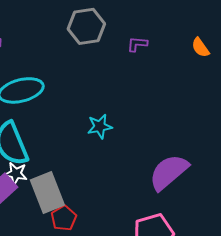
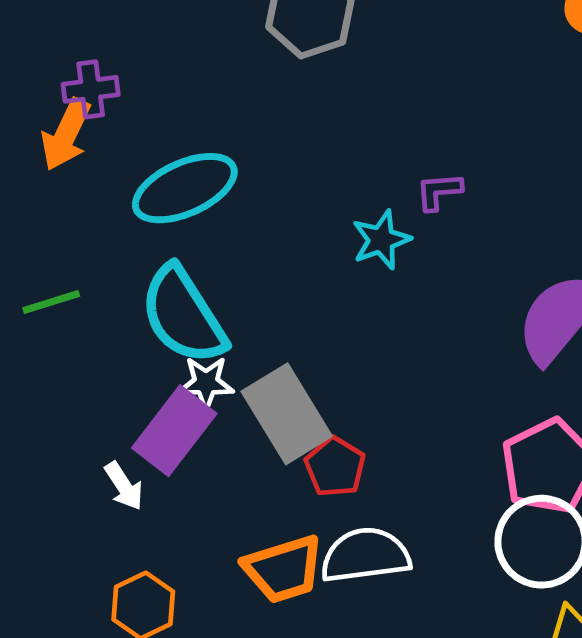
purple L-shape: (137, 44) -> (439, 191), moved

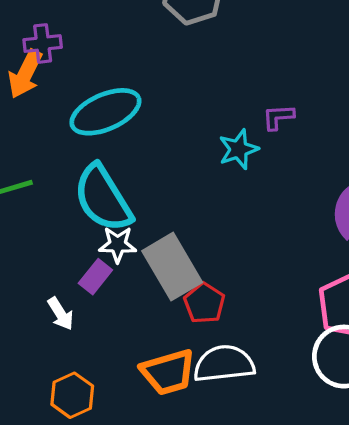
purple rectangle: (174, 431) -> (95, 277), size x0.6

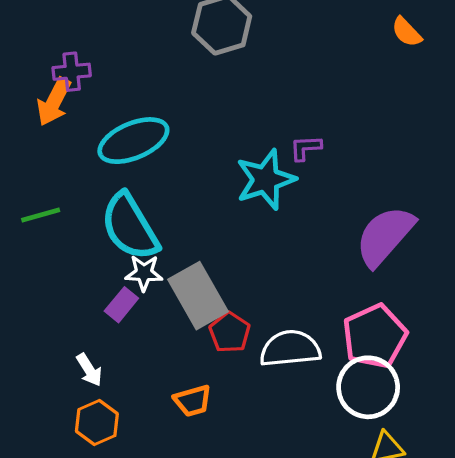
cyan star: (238, 149) -> (266, 180), size x1.5
white arrow: (60, 314) -> (89, 370), moved
white semicircle: (224, 364) -> (290, 349), moved
orange trapezoid: (168, 372) -> (193, 401), size x0.7

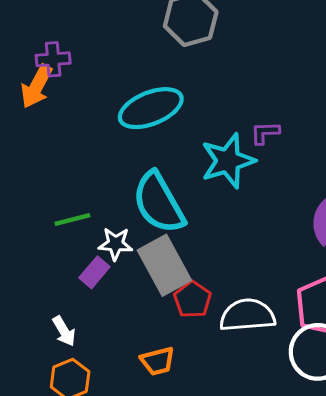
cyan ellipse: (133, 141) -> (151, 108), moved
green line: (41, 215) -> (72, 219), moved
cyan semicircle: (130, 227) -> (159, 203), moved

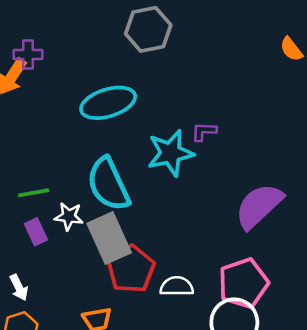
purple rectangle: (94, 272) -> (36, 232), moved, turned -70
red pentagon: (193, 299) -> (131, 269), size x1.5
white semicircle: (247, 315) -> (177, 286), size x0.7

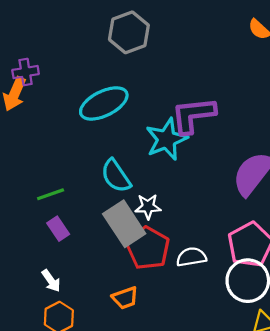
purple L-shape: (204, 131) -> (193, 115), size x2.0
cyan semicircle: (108, 184) -> (116, 176), size x0.7
white star: (69, 216) -> (148, 207), moved

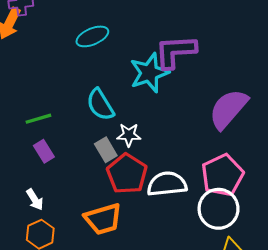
cyan ellipse: (104, 103) -> (92, 36), size x0.7
gray rectangle: (124, 224) -> (106, 150), size x0.6
white semicircle: (191, 257) -> (167, 184), size x1.4
orange trapezoid: (125, 298) -> (103, 219), size x1.5

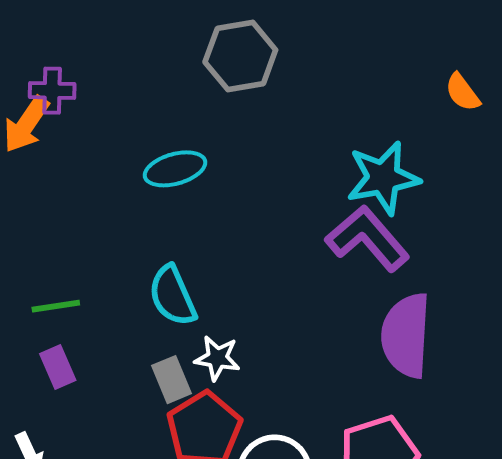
purple L-shape: (175, 52) -> (368, 239), moved, turned 45
cyan star: (149, 73) -> (383, 178), moved
purple semicircle: (228, 109) -> (406, 335), turned -45

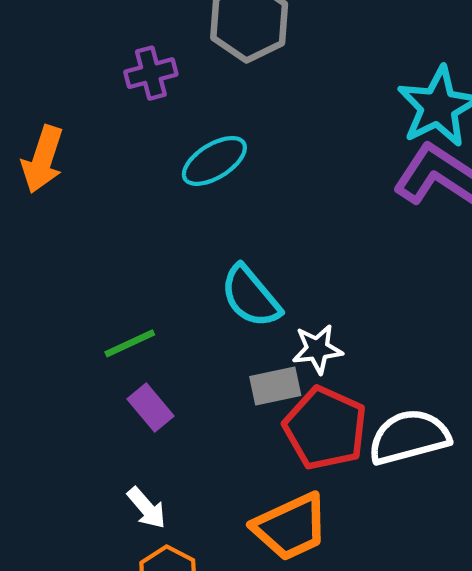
purple cross: (52, 91) -> (151, 73), moved
gray rectangle: (172, 380) -> (275, 386), turned -63

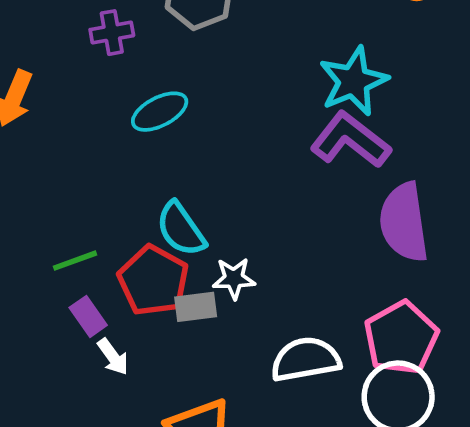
red pentagon: (325, 428) -> (153, 281), moved
white arrow: (147, 508) -> (113, 357), moved

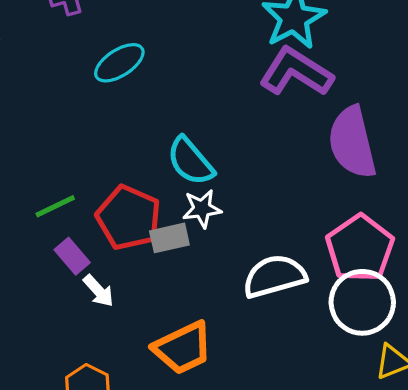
cyan semicircle: (181, 229) -> (190, 161), moved

